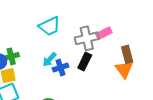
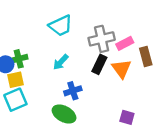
pink rectangle: (104, 33) -> (125, 43), moved
blue cross: (61, 68) -> (73, 91), moved
orange triangle: (124, 70) -> (121, 69), moved

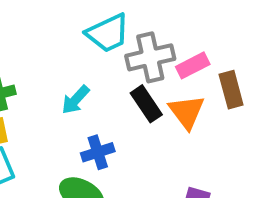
cyan trapezoid: (61, 26) -> (108, 33), moved
black rectangle: (99, 64) -> (146, 104), turned -60

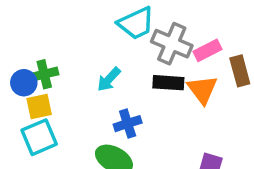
gray cross: (150, 57) -> (172, 44), turned 36
black rectangle: (146, 104) -> (168, 83), turned -52

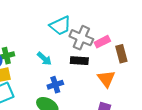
cyan arrow: (109, 79) -> (44, 59), turned -91
orange triangle: (202, 90) -> (106, 79), moved

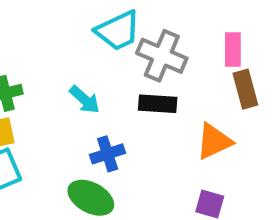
pink rectangle: (102, 42) -> (233, 49), moved, turned -63
orange triangle: (106, 79) -> (214, 141), turned 42

